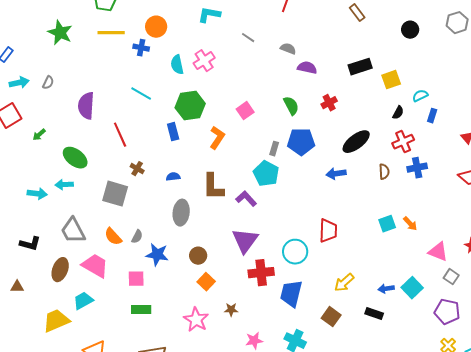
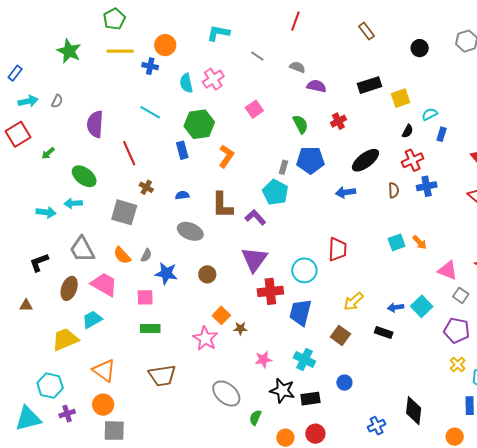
pink square: (245, 111) -> (254, 109), moved
gray ellipse: (181, 213) -> (190, 231), turned -75
black L-shape: (30, 244) -> (39, 262), turned 145
orange square: (206, 282) -> (221, 315), moved

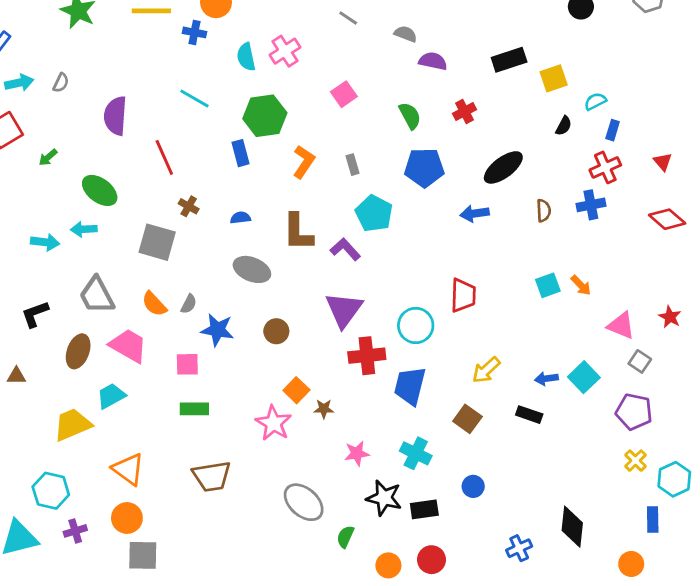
red cross: (413, 160) -> (605, 167), moved
gray rectangle: (283, 167) -> (352, 165), moved, turned -32

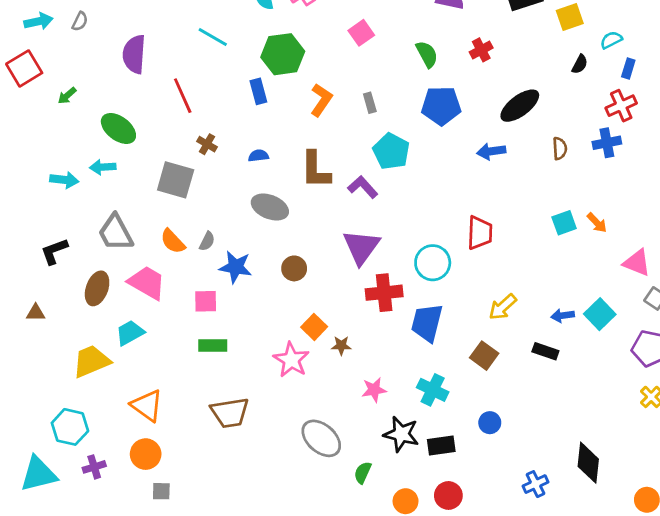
gray square: (143, 555) -> (161, 491), size x0.6

